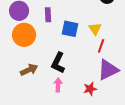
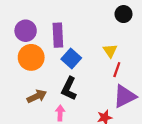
purple rectangle: (48, 15) -> (58, 35), size x1.5
blue square: (70, 29) -> (71, 59), moved, turned 30
pink arrow: (58, 85) -> (60, 113), moved

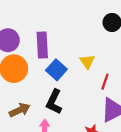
yellow triangle: (110, 51) -> (87, 62), moved

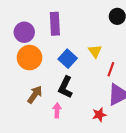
purple rectangle: (42, 45) -> (55, 24), moved
brown arrow: (20, 110) -> (35, 95), turned -30

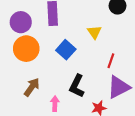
yellow triangle: (95, 51) -> (94, 32), moved
black L-shape: (65, 87) -> (77, 86), moved

